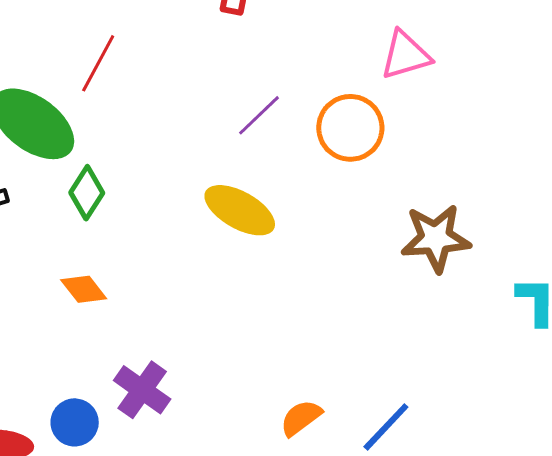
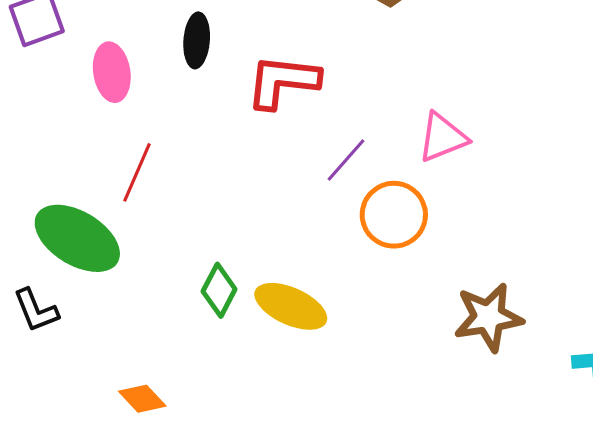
purple line: (259, 115) -> (346, 160), moved
green diamond: (87, 193) -> (219, 290), moved

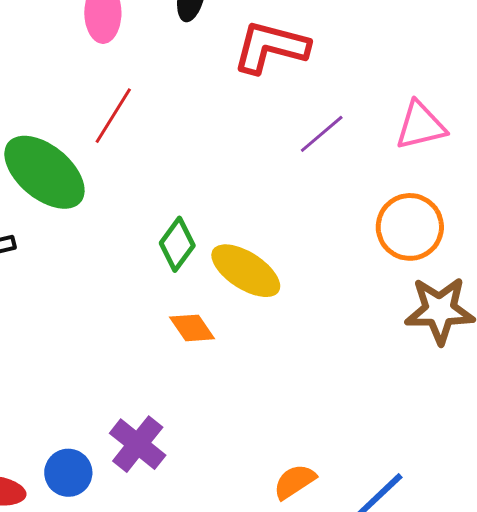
orange circle: (394, 215) -> (410, 227), moved
orange diamond: (142, 399) -> (192, 328), moved

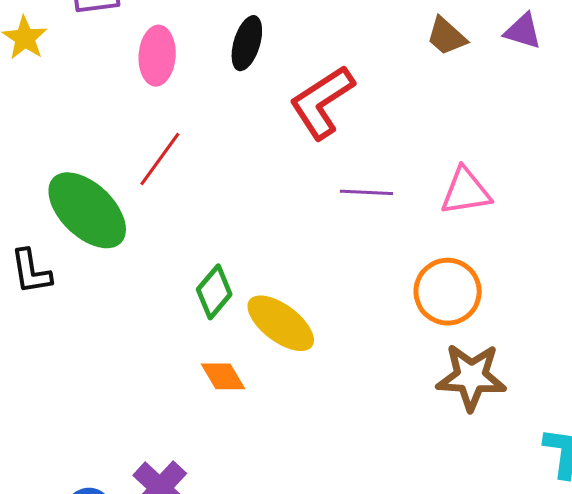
red L-shape: (271, 47) -> (322, 102), turned -52
purple line: (322, 134) -> (366, 192), turned 39

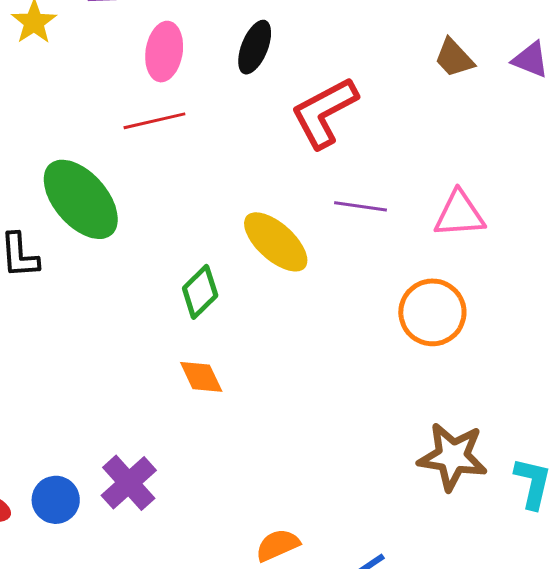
red line: (160, 159) -> (154, 121), moved, turned 36
yellow ellipse: (281, 323) -> (276, 242), moved
brown star: (471, 377) -> (453, 457), moved

